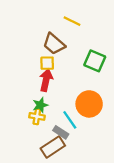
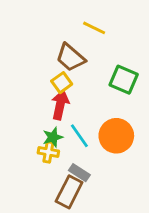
yellow square: (47, 63) -> (62, 83), turned -35
cyan line: (70, 120) -> (79, 136), moved
brown rectangle: (53, 147) -> (69, 192), turned -30

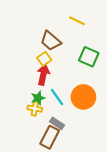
yellow line: (94, 28) -> (77, 21), moved

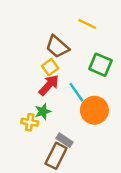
red arrow: (43, 75) -> (49, 85), turned 30
cyan line: (57, 97) -> (76, 92), moved
yellow cross: (35, 109) -> (30, 122), moved

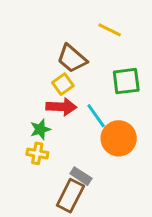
green square: (100, 65) -> (126, 81), turned -30
red arrow: (49, 85) -> (61, 107), turned 50
green star: (43, 111) -> (40, 129), moved

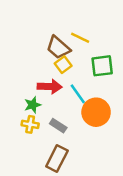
yellow line: (110, 30) -> (80, 38), moved
yellow square: (63, 84) -> (63, 65), moved
gray rectangle: (81, 176) -> (58, 126), moved

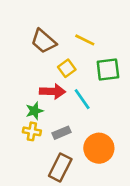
brown trapezoid: (58, 48) -> (43, 41), moved
orange circle: (96, 112) -> (99, 148), moved
gray rectangle: (58, 126) -> (62, 133), turned -56

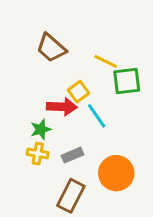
yellow line: (85, 40) -> (106, 61), moved
yellow square: (67, 68) -> (78, 92), moved

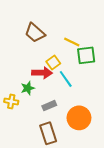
yellow cross: (38, 154) -> (11, 101), moved
brown rectangle: (71, 196) -> (48, 133), turned -45

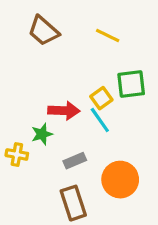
brown trapezoid: (35, 33) -> (43, 31), moved
yellow line: (72, 42) -> (108, 35), moved
yellow square: (53, 63) -> (101, 98), moved

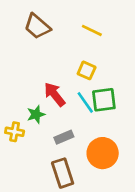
green square: (131, 84) -> (104, 100), moved
yellow square: (101, 98) -> (87, 70), moved, turned -30
red arrow: (64, 111) -> (55, 94), turned -130

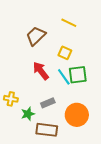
brown trapezoid: (37, 26) -> (36, 36), moved, turned 95
green star: (36, 114) -> (28, 114), moved
brown rectangle: (63, 173) -> (47, 130), turned -65

